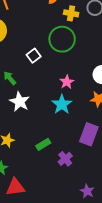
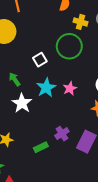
cyan star: (62, 104) -> (46, 88), moved
purple cross: (65, 159) -> (62, 134), moved

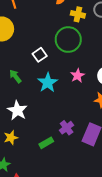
pink star: (70, 88) -> (78, 76), moved
white star: (22, 103) -> (17, 110), moved

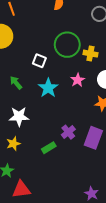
yellow cross: (78, 14) -> (90, 54), moved
white square: (40, 55) -> (39, 61), turned -32
white star: (17, 110) -> (19, 116), turned -30

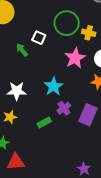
pink star: (78, 80) -> (75, 58), size x1.5
green arrow: (16, 83) -> (22, 50), moved
cyan star: (48, 88) -> (54, 86), moved

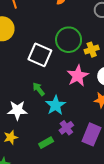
yellow cross: (89, 33) -> (92, 50), turned -32
white square: (39, 38) -> (40, 55), size x1.6
green arrow: (22, 50) -> (39, 89), moved

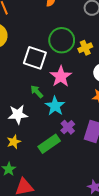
pink star: (78, 76) -> (61, 76), moved
green rectangle: (46, 143) -> (49, 144), size x1.5

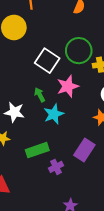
purple cross: (68, 127) -> (56, 167), moved

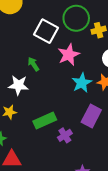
green arrow: (40, 95) -> (33, 64), moved
cyan star: (54, 114) -> (82, 83), moved

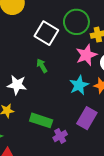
pink star: (69, 55) -> (86, 55), moved
green arrow: (33, 64) -> (42, 66), moved
green rectangle: (45, 121) -> (41, 120), turned 40

